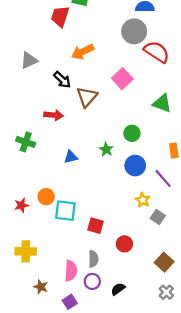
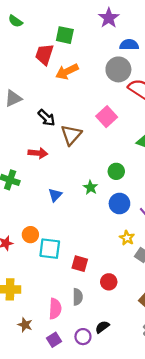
orange arrow: (83, 52) -> (67, 72), moved
blue triangle: (71, 157) -> (55, 195), turned -32
purple circle: (92, 281) -> (83, 337), moved

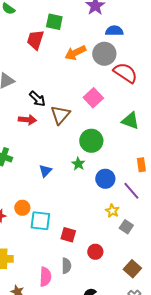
orange arrow: (67, 72) -> (75, 53), moved
red arrow: (38, 153) -> (27, 120), moved
green circle: (116, 171) -> (91, 141), moved, size x1.5

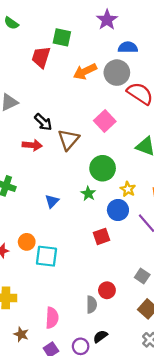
yellow star: (112, 211) -> (128, 189), moved
gray square: (126, 227) -> (142, 276), moved
red square: (68, 235) -> (101, 236), moved, turned -35
gray semicircle: (66, 266) -> (92, 305), moved

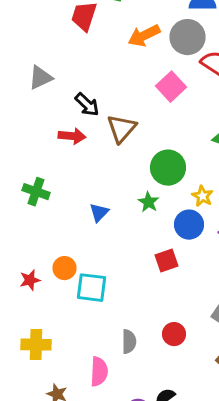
pink square: (105, 121) -> (171, 87), moved
gray semicircle: (92, 305) -> (129, 342), moved

